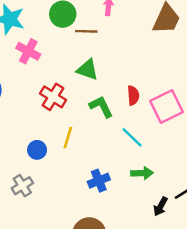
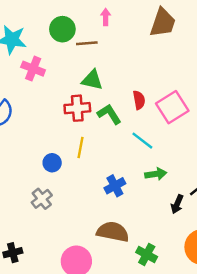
red cross: (53, 97) -> (77, 108), moved, turned -30

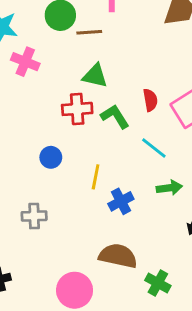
yellow line: (80, 148) -> (96, 177), moved
blue circle: (52, 163) -> (51, 157), moved
gray cross: (42, 199) -> (34, 216), turned 36

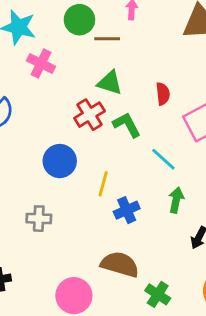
red semicircle: (150, 100) -> (163, 94), moved
red cross: (77, 109) -> (90, 115), turned -32
blue circle: (51, 157) -> (60, 161), size x1.5
green arrow: (169, 188) -> (176, 200), turned -75

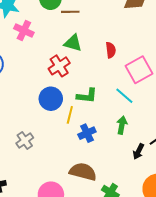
green L-shape: (127, 125) -> (87, 96), moved, turned 125
cyan line: (163, 159) -> (124, 96), moved
blue circle: (60, 161) -> (51, 99), moved
gray cross: (39, 219) -> (25, 140), turned -36

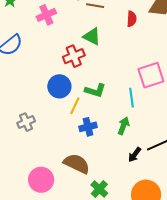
pink cross: (24, 30) -> (46, 15), turned 30
red semicircle: (111, 50) -> (132, 19), moved
cyan line: (124, 96) -> (132, 98), turned 30

